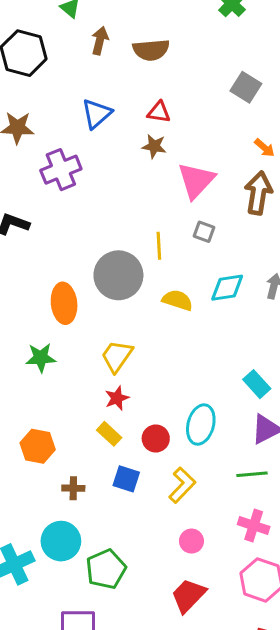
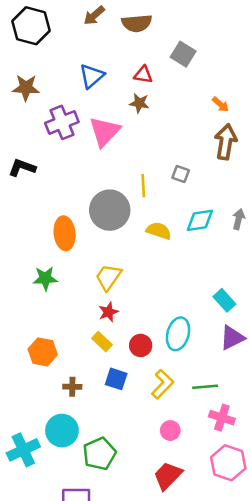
brown arrow: (100, 41) -> (94, 15), turned -145
gray square: (246, 87) -> (183, 54), moved
orange arrow: (265, 148) -> (221, 104), moved
pink triangle: (196, 180) -> (105, 131), moved
green line: (252, 474) -> (205, 387), moved

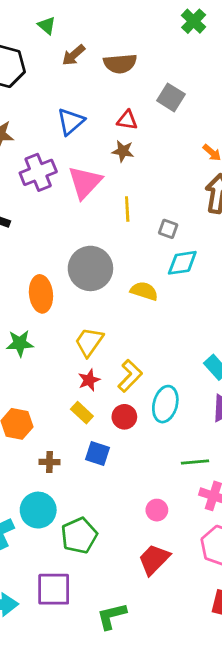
yellow line: (143, 186) -> (127, 209), moved
cyan diamond: (200, 220) -> (182, 263), moved
yellow L-shape: (163, 384) -> (130, 376), moved

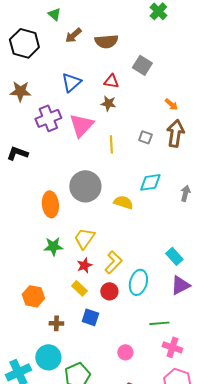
gray square: (168, 229) -> (145, 137), moved
green star: (20, 343) -> (53, 246), moved
pink circle: (157, 510) -> (125, 352), moved

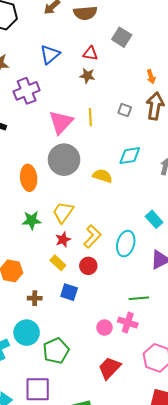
orange arrow: (171, 104) -> (151, 77), turned 32
pink triangle: (81, 125) -> (61, 122), moved
cyan rectangle: (174, 256) -> (154, 219), moved
cyan ellipse: (138, 282) -> (126, 244), moved
pink cross: (172, 347) -> (128, 322), moved

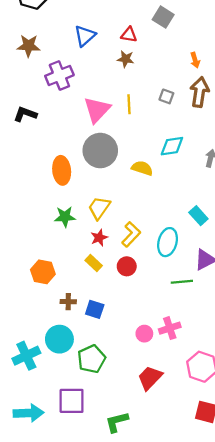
blue square: (69, 292) -> (95, 309), moved
green line: (139, 298) -> (182, 282), moved
pink cross: (128, 322) -> (170, 328), turned -36

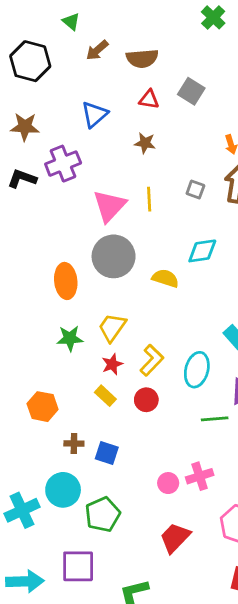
red triangle: (129, 35) -> (149, 99), moved
black L-shape: (25, 114) -> (22, 179), moved

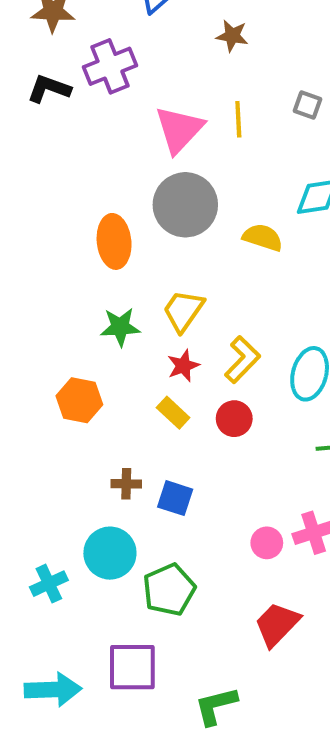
orange hexagon: (43, 407) -> (79, 400), moved
cyan cross: (22, 510) -> (49, 584), size x0.7

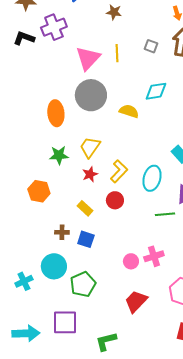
yellow rectangle: (173, 413) -> (85, 208), moved

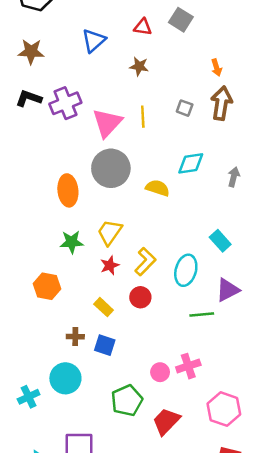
purple cross: (54, 27) -> (65, 103), moved
green pentagon: (83, 284) -> (127, 400), moved

